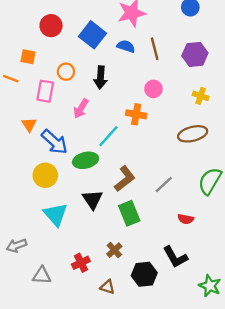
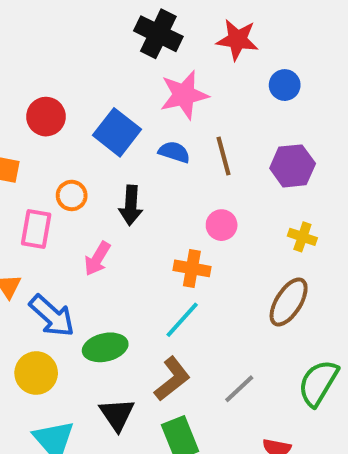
brown ellipse: (193, 134) -> (289, 302), turned -44
cyan line: (109, 136) -> (182, 320), moved

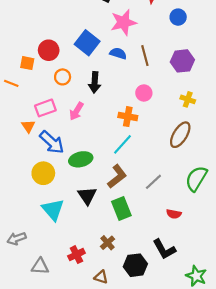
red circle: (46, 117) -> (49, 50), moved
pink rectangle: (36, 229) -> (45, 108), moved, turned 60

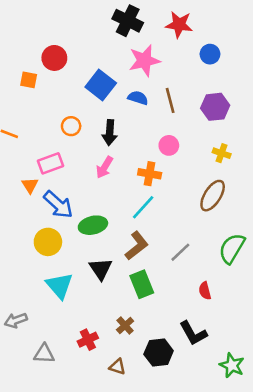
red circle: (49, 50) -> (54, 58), moved
orange square: (27, 63) -> (29, 80), moved
pink arrow: (76, 111) -> (105, 167), moved
red semicircle: (174, 214) -> (205, 291), turned 64

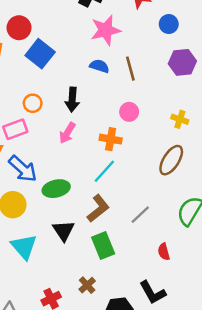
blue square: (101, 85) -> (40, 54), moved
purple hexagon: (215, 107) -> (182, 62), moved
orange circle: (71, 126) -> (33, 103), moved

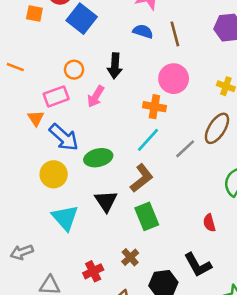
pink circle: (129, 112) -> (174, 79), size x1.5
pink arrow: (67, 133) -> (96, 96), moved
gray line: (140, 215) -> (185, 149), moved

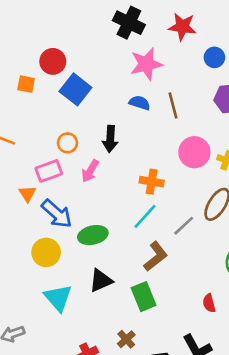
pink circle: (174, 79) -> (194, 152), moved
brown L-shape: (142, 178) -> (156, 256), moved
black triangle: (106, 201) -> (101, 280), turned 40

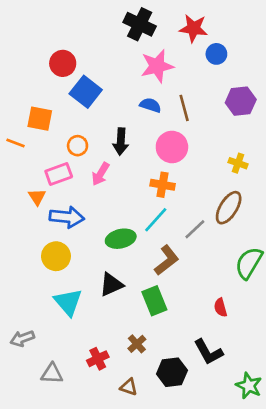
blue circle: (214, 57) -> (216, 54), moved
orange square: (26, 84) -> (40, 119), moved, size x1.4
pink circle: (194, 152) -> (172, 147), moved
blue arrow: (57, 214) -> (67, 217), turned -36
green ellipse: (93, 235) -> (121, 239), moved

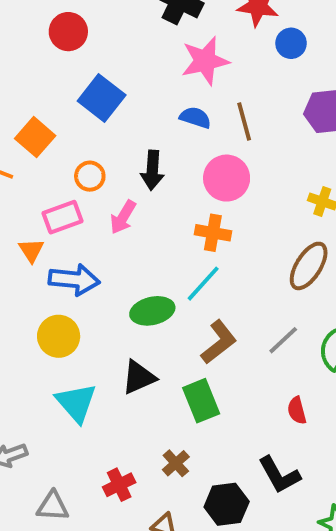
red circle: (63, 63) -> (68, 32), moved
orange square: (40, 119) -> (35, 137), turned 30
gray line: (195, 229) -> (283, 340), moved

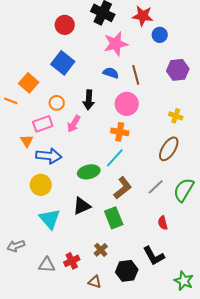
red circle: (68, 32) -> (65, 25), moved
gray triangle: (53, 506) -> (47, 265), moved

